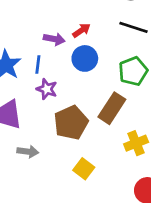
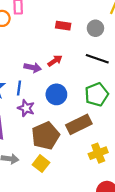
blue circle: (85, 58) -> (56, 94), moved
brown rectangle: (112, 108) -> (79, 124), turned 30
yellow square: (84, 169) -> (41, 164), moved

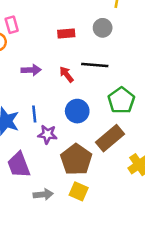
black line: (97, 59) -> (95, 65), moved
red arrow: (55, 61) -> (67, 74), turned -80
purple arrow: (33, 68) -> (31, 70), moved

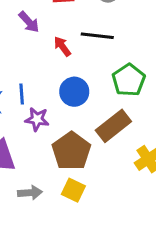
purple arrow: (31, 70) -> (29, 22), moved, turned 48

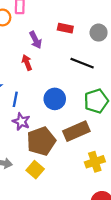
red arrow: (62, 46) -> (27, 62), moved
blue line: (22, 94) -> (15, 99), moved
purple star: (37, 119) -> (21, 122), moved

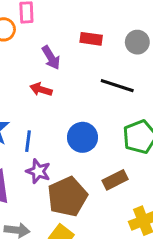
red arrow: (27, 62) -> (41, 89), turned -48
brown rectangle: (76, 131) -> (115, 180), size x0.7

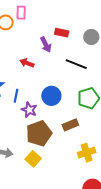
purple arrow: (51, 58) -> (46, 44), moved
purple star: (38, 171) -> (29, 110), moved

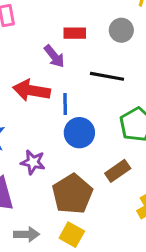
red arrow: (27, 63) -> (31, 90), size x1.6
blue line: (16, 96) -> (65, 104), moved
purple star: (29, 110) -> (33, 162), moved

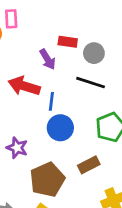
gray circle: (121, 30) -> (94, 53), moved

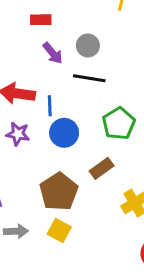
red rectangle: (68, 42) -> (41, 20), moved
purple arrow: (48, 59) -> (53, 53), moved
purple star: (17, 148) -> (18, 134), moved

